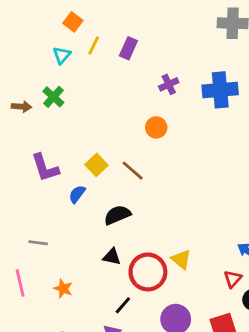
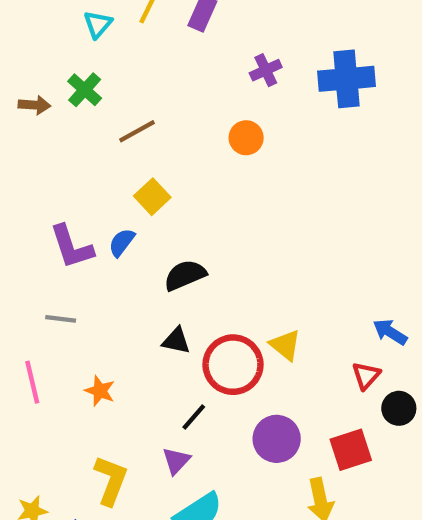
purple L-shape: (45, 168) -> (72, 247), moved
brown line: (133, 171) -> (137, 131), moved, turned -70

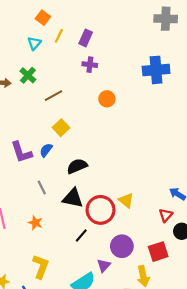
purple cross: (266, 70) -> (90, 65), moved, turned 32
gray line: (61, 319) -> (42, 187), moved, turned 56
black triangle: (176, 341) -> (73, 198), size x1.5
purple triangle: (176, 461) -> (104, 265), moved

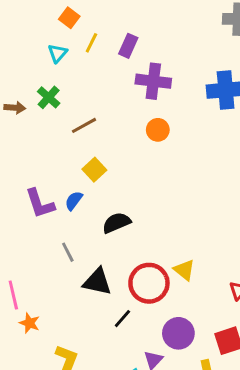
purple cross: (90, 65) -> (153, 81), moved, size x1.6
black triangle: (73, 198) -> (97, 282), moved
orange star: (35, 223) -> (30, 323), moved

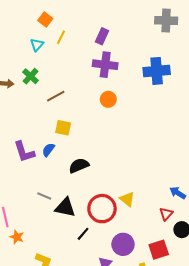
purple rectangle: (128, 46) -> (102, 36), moved
yellow square: (94, 170) -> (63, 128), turned -35
gray line: (68, 252) -> (44, 196), moved, turned -40

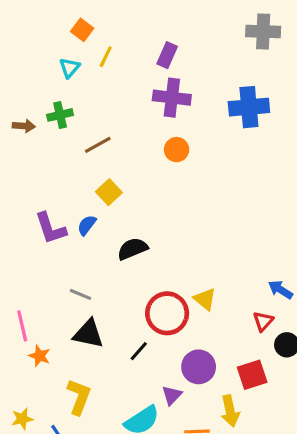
green cross: (31, 76) -> (60, 115), turned 35
yellow square: (63, 128) -> (109, 192), turned 35
black triangle: (65, 208) -> (88, 334), moved

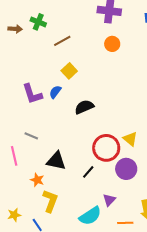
green cross: (60, 115) -> (38, 22), turned 35
gray line: (80, 294) -> (31, 136), moved
orange star: (40, 356) -> (37, 180), moved
purple circle: (199, 367) -> (126, 169), moved

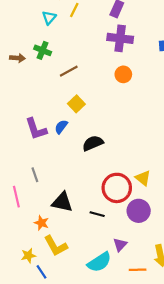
gray line: (31, 136) -> (35, 175), turned 48
black line: (88, 172) -> (97, 214), turned 64
yellow L-shape: (50, 201) -> (56, 246), turned 130
yellow star: (14, 215) -> (28, 256), moved

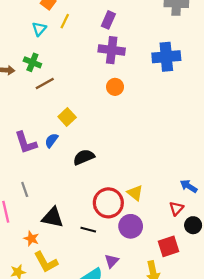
brown line: (69, 71) -> (45, 84), moved

